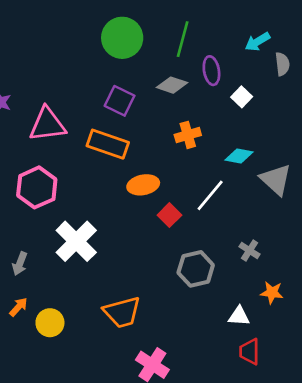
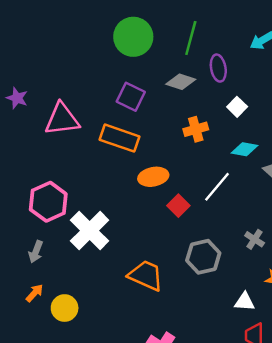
white square: (242, 97) -> (237, 107), moved
pink hexagon: (37, 187) -> (48, 202), moved
orange trapezoid: (122, 312) -> (146, 276), moved, turned -141

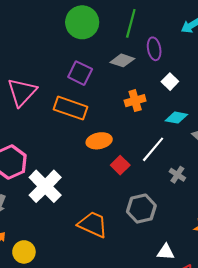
pink triangle: (62, 119) -> (22, 92), turned -40
gray cross: (255, 239) -> (177, 175), moved
white triangle: (245, 302) -> (166, 252), moved

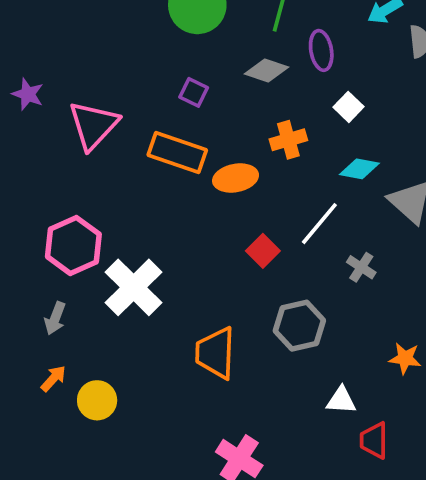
purple square: (80, 73) -> (194, 92), size x0.7
orange ellipse: (99, 141) -> (236, 178), moved
orange trapezoid: (93, 224) -> (215, 353), turned -112

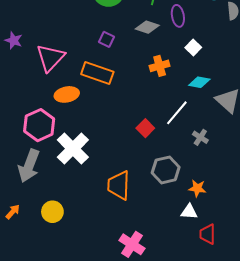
orange ellipse: (236, 178) -> (67, 94), moved
gray arrow: (55, 318) -> (29, 166), size x1.8
orange star: (405, 358) -> (197, 188), moved
orange arrow: (53, 378) -> (13, 212), moved

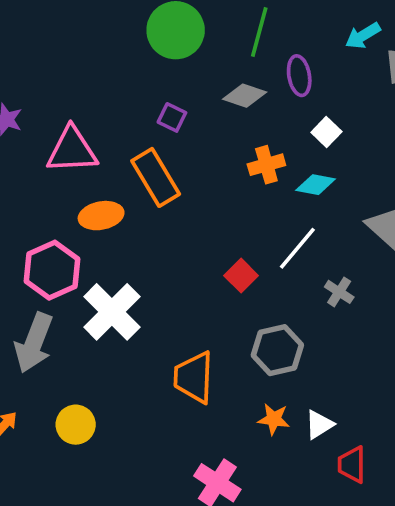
pink triangle: (50, 58) -> (72, 150), turned 44
orange rectangle: (97, 73) -> (156, 177), turned 40
cyan diamond: (199, 82) -> (316, 185), moved
orange star: (197, 188) -> (274, 419), moved
white triangle: (189, 212) -> (319, 425), turned -36

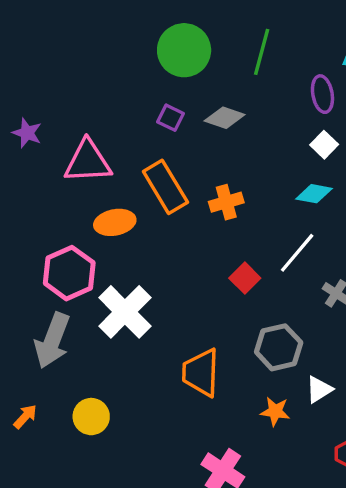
purple ellipse: (299, 76) -> (322, 94), moved
gray diamond: (245, 96) -> (225, 118), moved
purple square: (172, 117) -> (171, 118), moved
orange cross: (266, 165) -> (226, 202), moved
white triangle: (319, 425) -> (319, 390), moved

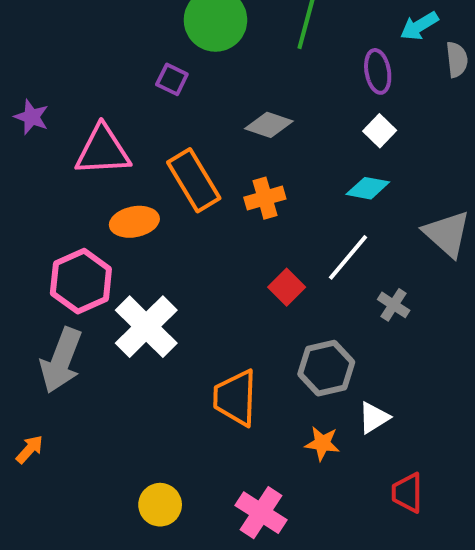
purple square: (171, 118) -> (172, 79), moved
gray diamond: (225, 118) -> (269, 125), moved
yellow circle: (91, 417) -> (160, 505), moved

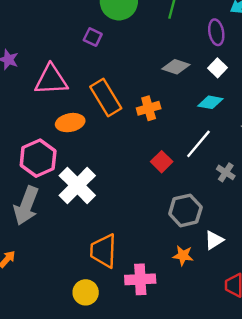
gray diamond: (269, 125) -> (176, 67), moved
orange trapezoid: (235, 398) -> (103, 251), moved
pink cross: (261, 513) -> (140, 279), moved, turned -36

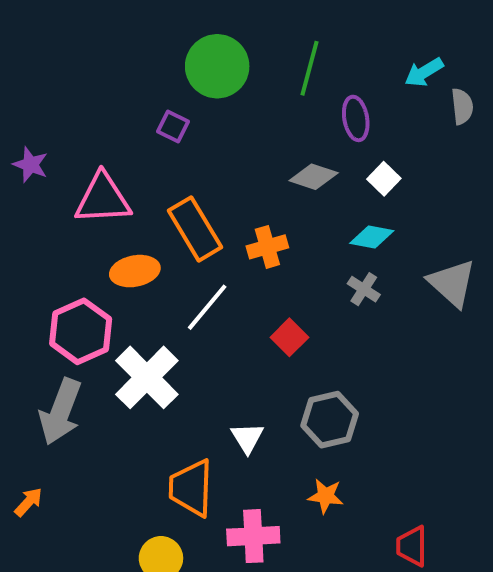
purple ellipse: (216, 32) -> (356, 118), moved
white line: (198, 144) -> (207, 307), moved
gray cross: (226, 172) -> (364, 289), moved
white triangle: (214, 240) -> (247, 438), moved, turned -30

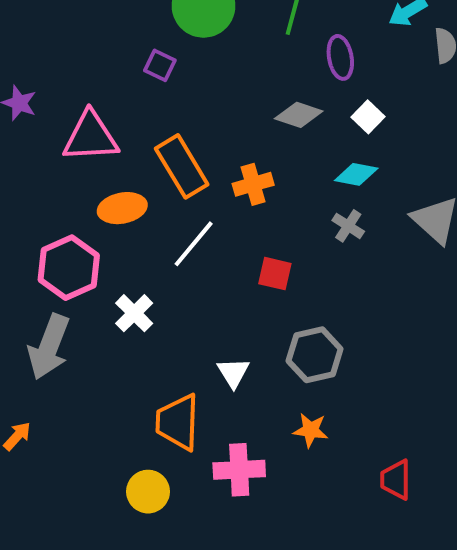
red square: (289, 337) -> (275, 274), turned -32
white cross: (147, 377) -> (134, 313), size x0.6

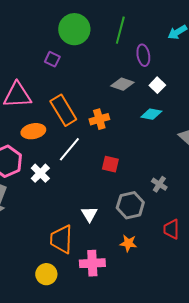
gray cross: (348, 226) -> (159, 184), moved
white cross: (134, 313) -> (40, 173), moved
red trapezoid: (396, 480) -> (171, 229), moved

